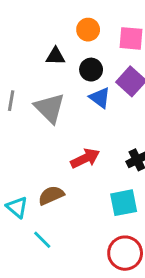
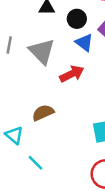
red arrow: (85, 158) -> (72, 74), moved
brown semicircle: (51, 195) -> (43, 113), moved

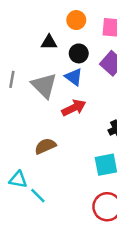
blue triangle: (84, 43) -> (74, 77), moved
cyan triangle: (14, 135) -> (18, 180), moved, turned -30

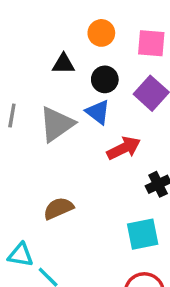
gray triangle: (44, 86) -> (57, 124), turned 40
red arrow: (74, 108) -> (124, 148), moved

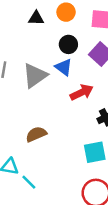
black triangle: (64, 64) -> (36, 18), moved

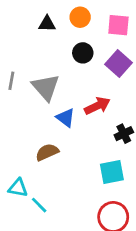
blue triangle: (64, 67) -> (66, 118), moved
gray triangle: (35, 76) -> (46, 87), turned -36

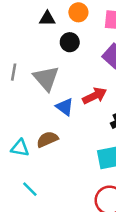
black circle: (83, 53) -> (70, 42), moved
cyan triangle: (18, 188) -> (20, 148), moved
cyan line: (39, 205) -> (30, 189), moved

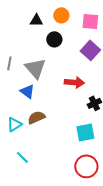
red arrow: (95, 96) -> (74, 82), turned 30
blue triangle: (65, 107) -> (27, 91), moved
cyan triangle: (20, 148) -> (14, 124), turned -42

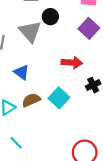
gray triangle: (35, 68) -> (30, 32), moved
cyan square: (85, 132) -> (59, 98), moved, turned -36

